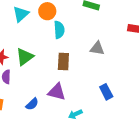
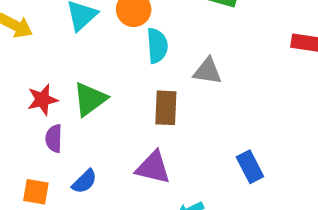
gray triangle: (97, 48) -> (208, 71), moved
blue semicircle: (32, 104) -> (84, 181), moved

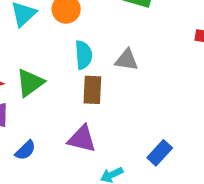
cyan semicircle: (157, 46) -> (83, 55), moved
blue rectangle: (250, 167) -> (160, 153), moved, turned 70

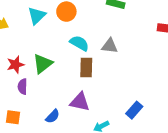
cyan semicircle: (83, 55) -> (79, 43), turned -54
blue semicircle: (25, 150) -> (53, 116), moved

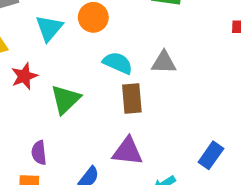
red star: (15, 65) -> (24, 76), moved
purple semicircle: (22, 87) -> (39, 153), moved

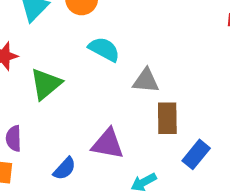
gray triangle: (164, 62) -> (146, 81), moved
brown rectangle: (132, 99) -> (167, 118), moved

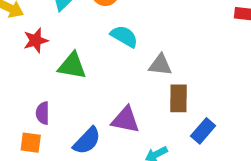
green triangle: (46, 84) -> (72, 66), turned 48
blue semicircle: (65, 169) -> (87, 141), size x1.4

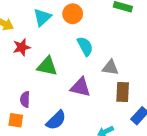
cyan semicircle: (124, 36) -> (85, 46), turned 30
purple triangle: (125, 120) -> (81, 87), moved

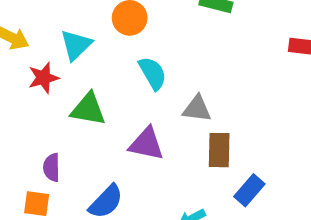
cyan triangle: (42, 17) -> (76, 45), moved

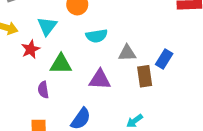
cyan semicircle: (153, 73) -> (97, 36), turned 120
purple semicircle: (52, 167) -> (43, 90), moved
blue rectangle: (249, 190) -> (164, 59), moved

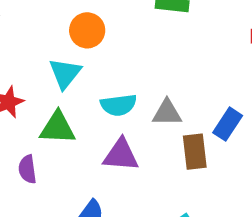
cyan triangle: (47, 26) -> (65, 73), moved
cyan semicircle: (97, 36) -> (119, 105), moved

